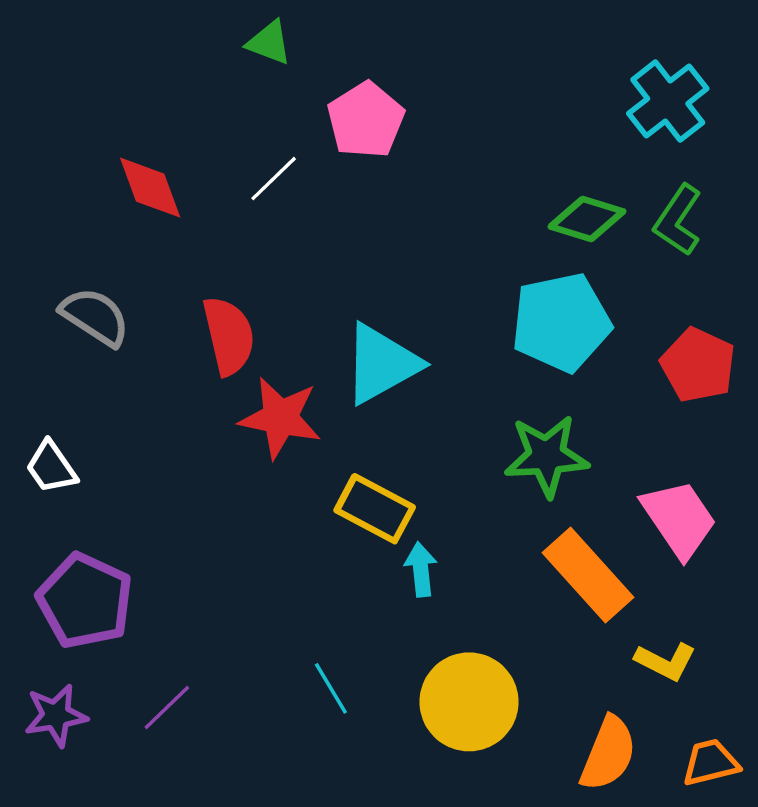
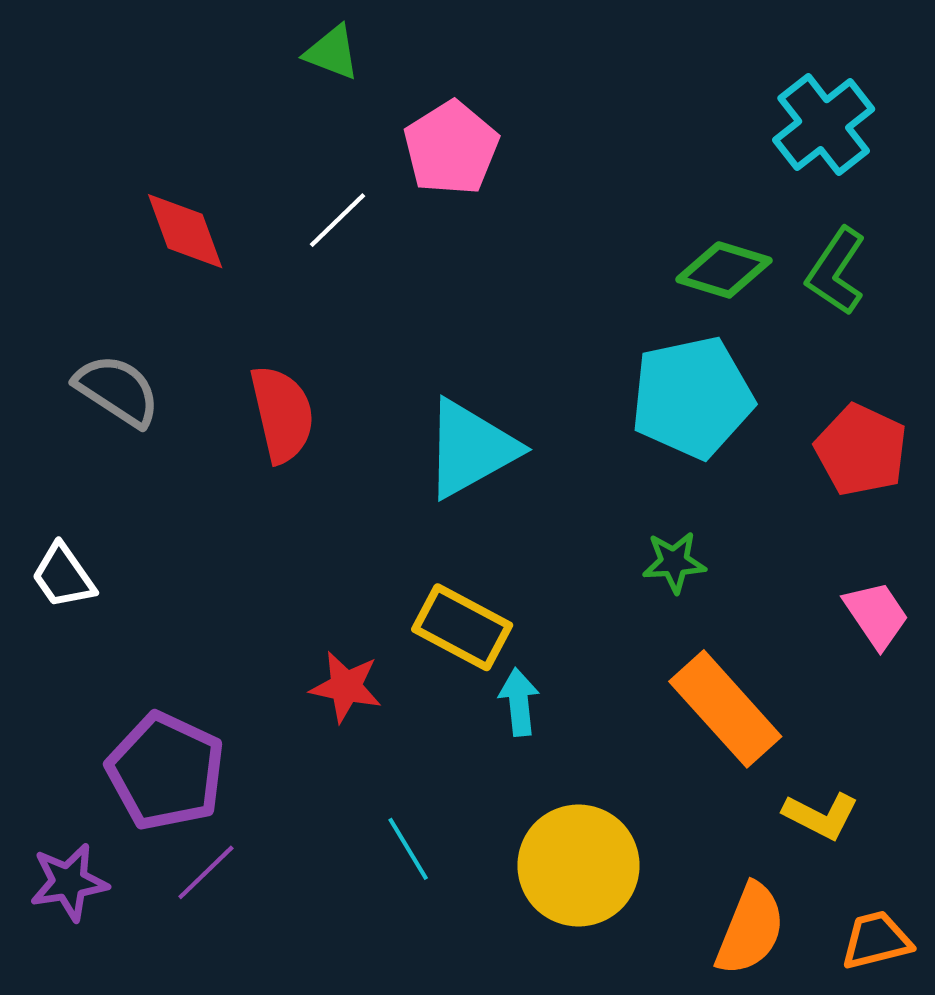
red star: (280, 418) -> (346, 687), moved, size x0.7
green star: (546, 456) -> (674, 562), size x0.6
pink trapezoid: (679, 519) -> (876, 615), moved, size x0.7
purple pentagon: (85, 601) -> (166, 771), moved

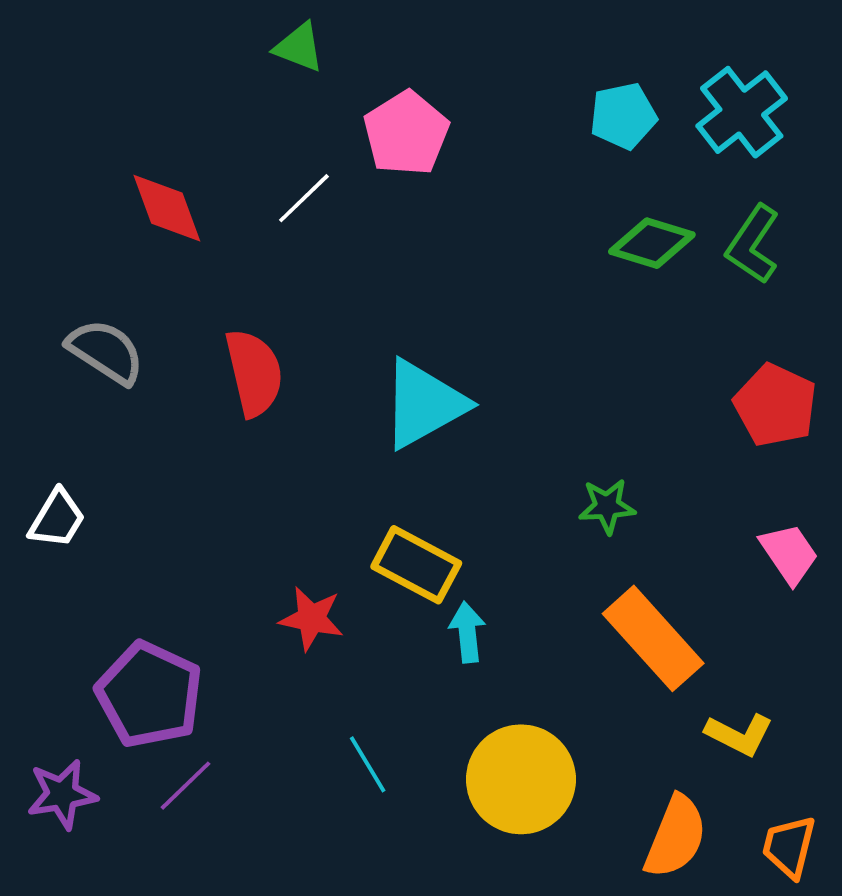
cyan pentagon: (692, 397) -> (623, 116), moved, size x0.6
white trapezoid: (63, 576) -> (57, 519), turned -114
orange trapezoid: (876, 940) -> (789, 847), turned -62

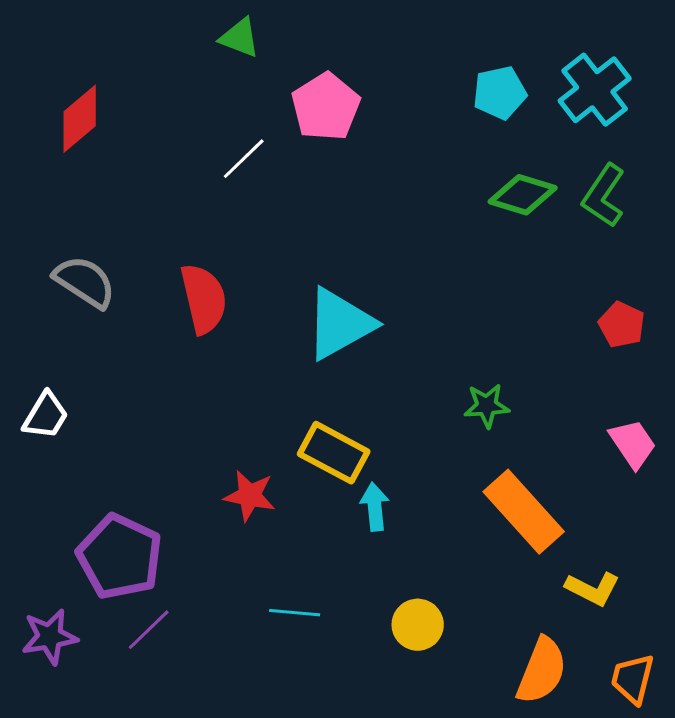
red diamond: (167, 208) -> (80, 119), moved, turned 70
red pentagon: (775, 405) -> (622, 325), size x0.7
cyan line: (368, 764) -> (295, 613), turned -54
yellow circle: (521, 779) -> (418, 625), size x0.6

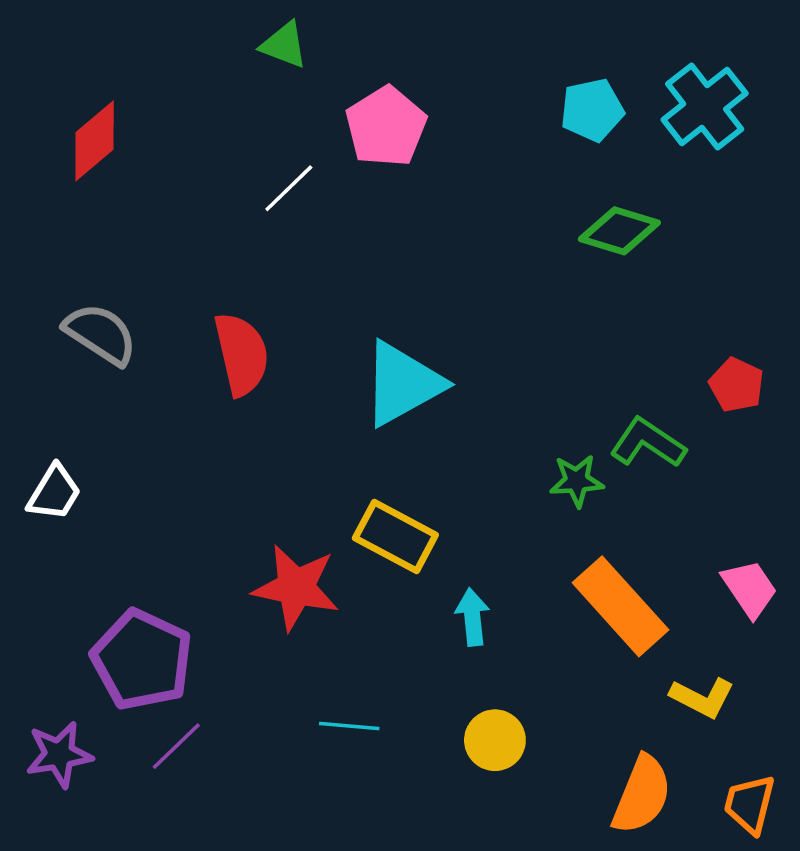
green L-shape: (604, 196) -> (648, 443), moved, turned 90
pink trapezoid: (633, 444) -> (750, 589), moved
red star: (250, 496) -> (296, 587), size x1.4
cyan arrow: (375, 507) -> (472, 617), moved

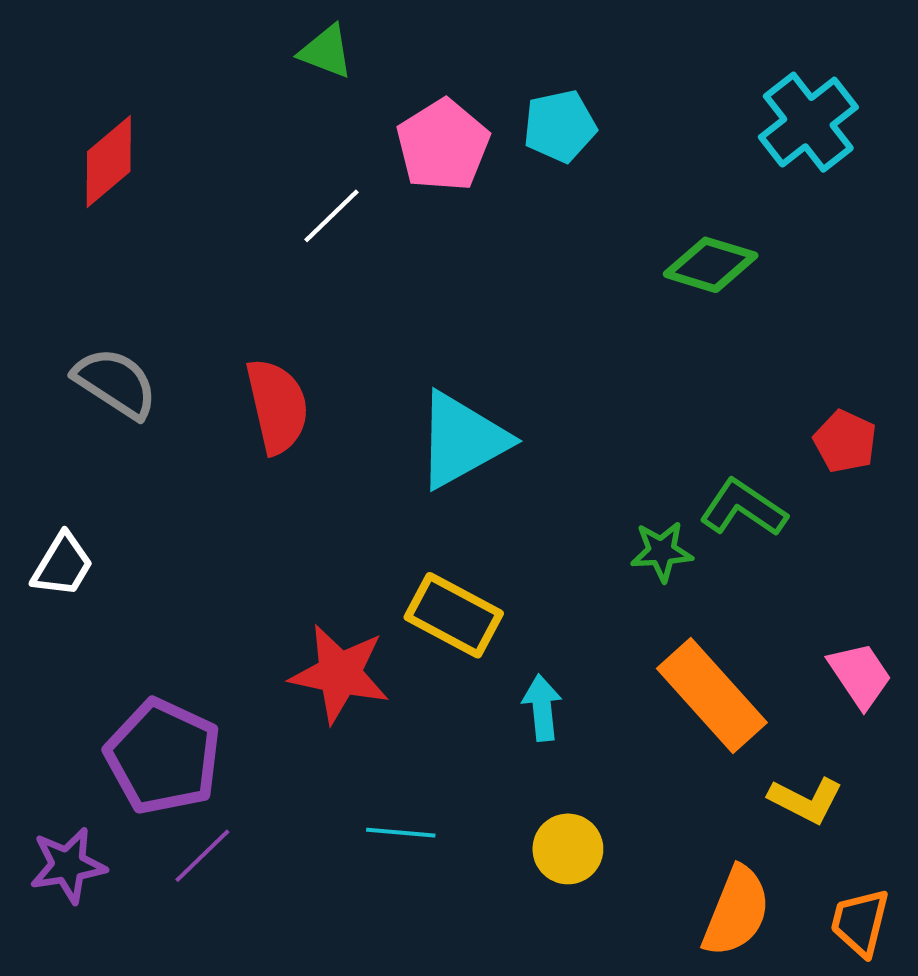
cyan pentagon: (592, 110) -> (560, 126), moved

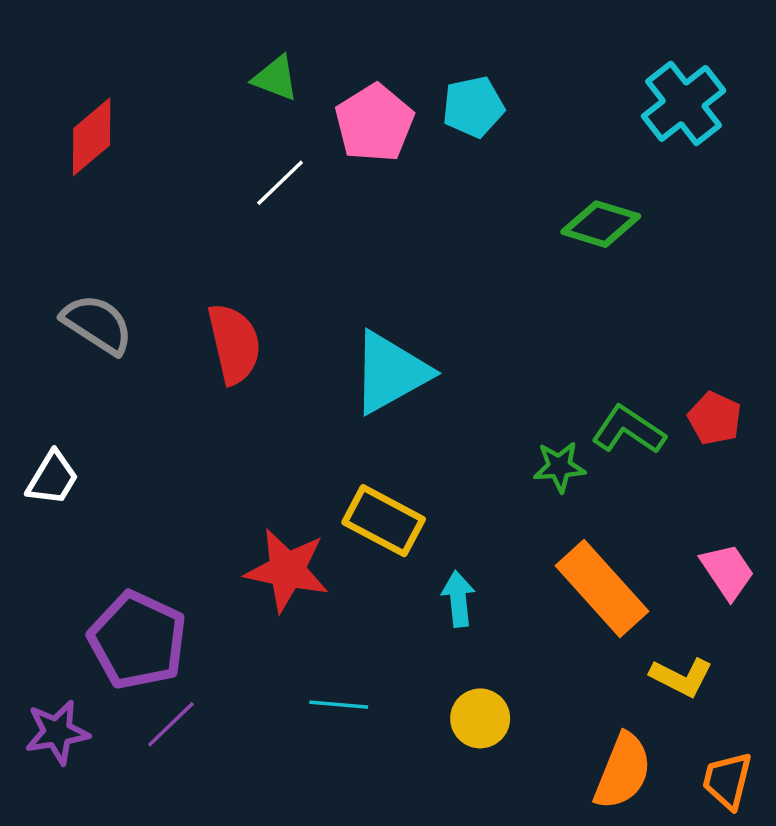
green triangle: (326, 51) -> (276, 78), moved
red pentagon: (845, 441) -> (715, 418), moved

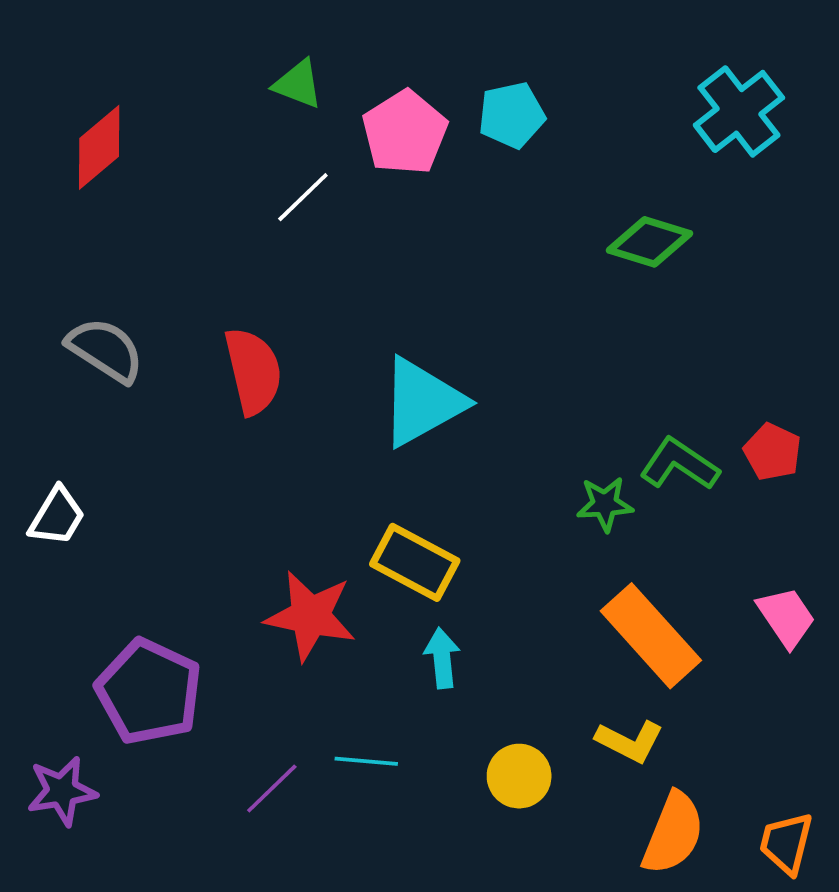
cyan arrow: (458, 599) -> (442, 658), moved
yellow L-shape: (681, 677) -> (630, 741), moved
purple line: (171, 724) -> (272, 789), moved

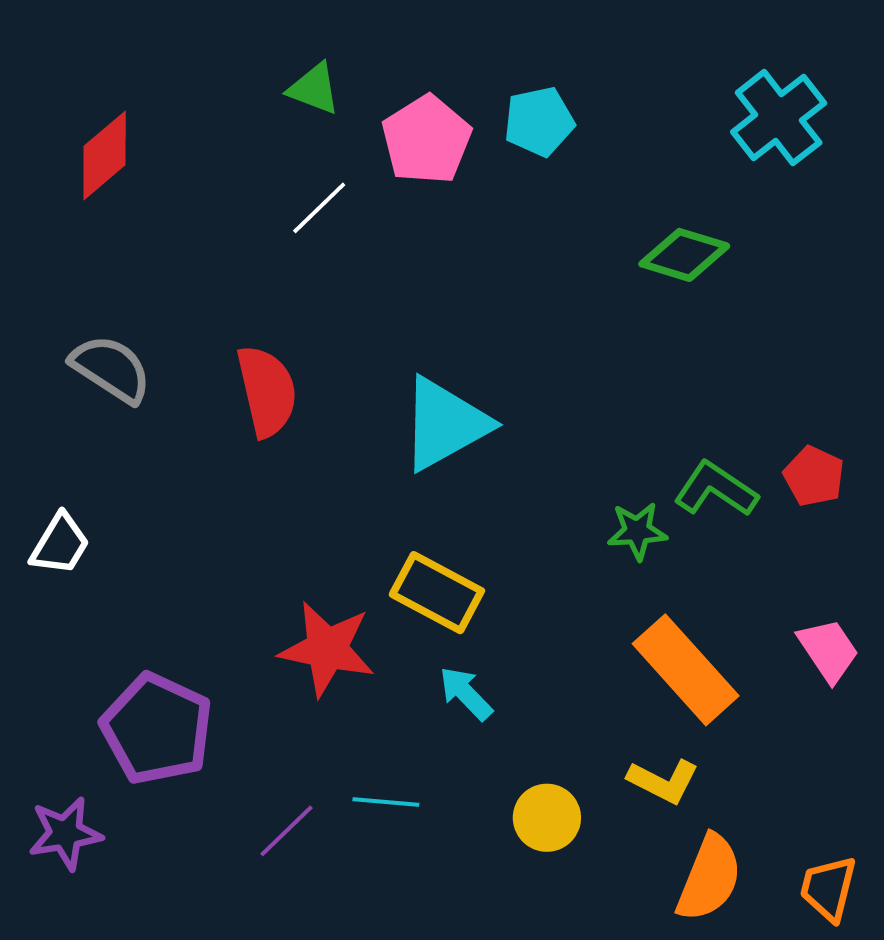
cyan arrow: (442, 658) -> (466, 693), turned -38

